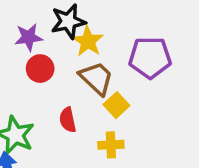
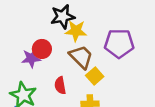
purple star: (29, 37) -> (31, 58), moved
yellow star: (88, 41) -> (76, 31), turned -30

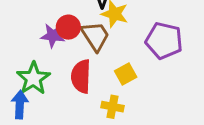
brown trapezoid: (81, 57) -> (95, 36), moved
red semicircle: (60, 85) -> (81, 76), size x1.5

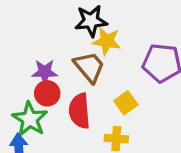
red circle: (68, 27) -> (47, 93), moved

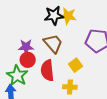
yellow star: (107, 41) -> (68, 16), moved

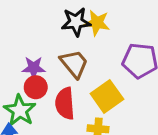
yellow square: (76, 65) -> (107, 96), size x1.5

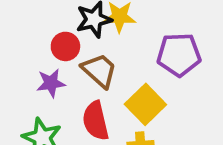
red circle: (36, 87) -> (65, 46), moved

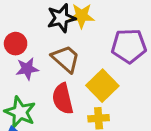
red circle: (65, 46) -> (16, 44), moved

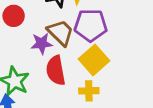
purple pentagon: (129, 46) -> (91, 25), moved
purple star: (27, 69) -> (42, 43), moved

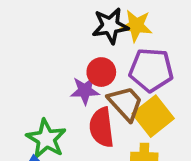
red circle: (14, 16) -> (101, 72), moved
brown trapezoid: (60, 33) -> (125, 103), moved

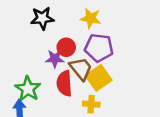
black star: (110, 26) -> (42, 18), moved

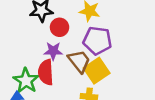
red circle: (66, 47) -> (60, 27), moved
red semicircle: (64, 83) -> (46, 72), moved

